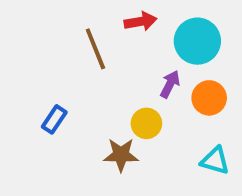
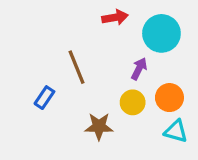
brown line: (95, 49) -> (76, 67), moved
orange circle: (209, 98) -> (169, 98), moved
yellow circle: (146, 123) -> (133, 102), moved

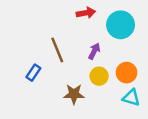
purple arrow: (139, 69) -> (94, 51), moved

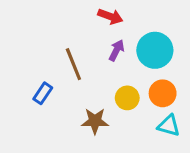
red arrow: (86, 13) -> (110, 16), turned 30
cyan circle: (121, 25) -> (155, 50), moved
purple arrow: (94, 51) -> (116, 50), moved

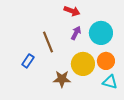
yellow circle: (127, 98) -> (83, 64), size x1.5

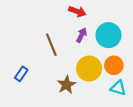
blue rectangle: (28, 61) -> (21, 74), moved
brown star: (62, 79) -> (66, 85), turned -30

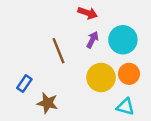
brown star: (66, 85) -> (47, 103), moved, turned -30
cyan triangle: (118, 88) -> (125, 107), moved

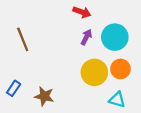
brown line: (58, 51) -> (23, 39), moved
blue rectangle: (24, 84) -> (14, 88), moved

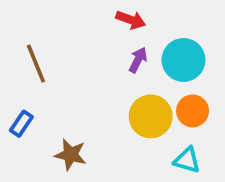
blue rectangle: (14, 88) -> (21, 124), moved

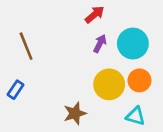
red arrow: (131, 20) -> (95, 15), turned -60
brown star: (71, 155) -> (75, 113), moved, turned -30

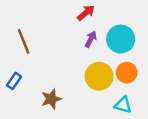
brown star: (75, 113) -> (51, 99), moved

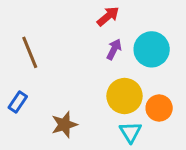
orange circle: (127, 73) -> (159, 108), moved
cyan triangle: (123, 105) -> (131, 132), moved, turned 42

